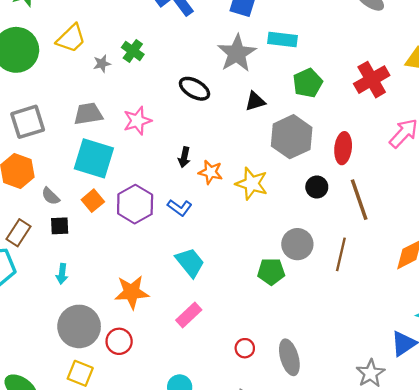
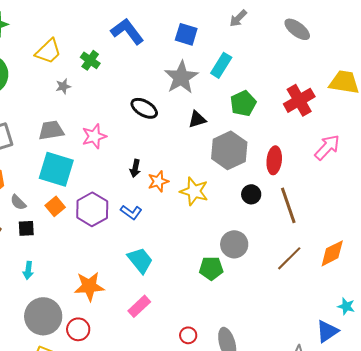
yellow trapezoid: (71, 38) -> (48, 51), moved
cyan rectangle: (283, 40) -> (221, 65), turned -65
green cross: (133, 51) -> (90, 60), moved
orange star: (211, 172) -> (158, 181), turned -30
brown line: (341, 254) -> (289, 258), moved, turned 32

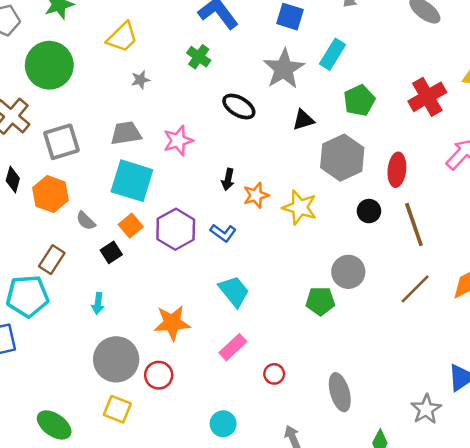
green cross: (90, 60) -> (199, 57), moved
black square: (26, 228) -> (111, 252), moved, turned -30
red circle: (188, 335) -> (274, 374), moved

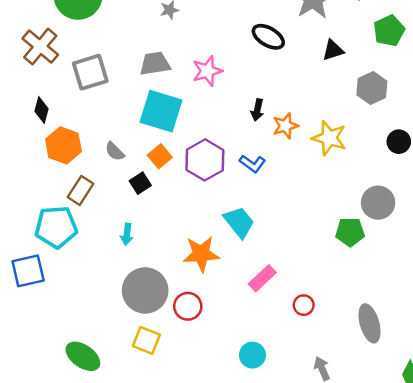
gray hexagon: (342, 158) -> (372, 88), size x0.7
orange hexagon: (50, 194) -> (63, 145), moved
cyan trapezoid: (234, 291) -> (239, 222), moved

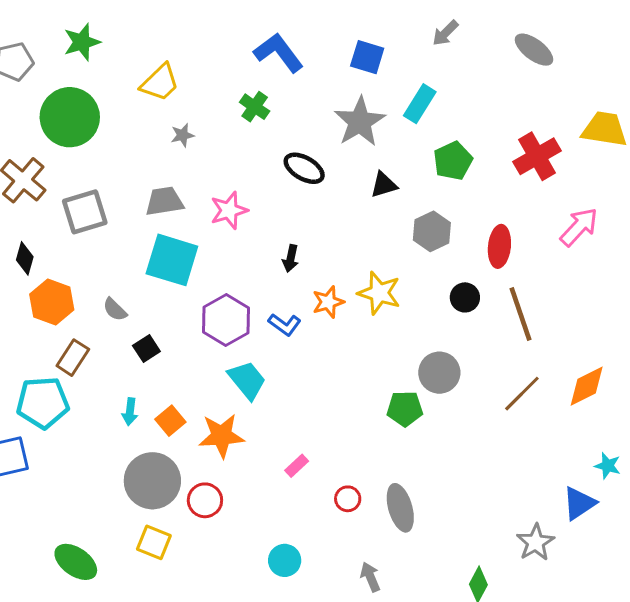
orange star: (285, 126) -> (328, 302), moved
orange square: (160, 156) -> (170, 421), moved
cyan trapezoid: (239, 222) -> (247, 380), moved
pink rectangle: (262, 278) -> (297, 466), size x0.7
gray ellipse: (370, 323) -> (400, 508), moved

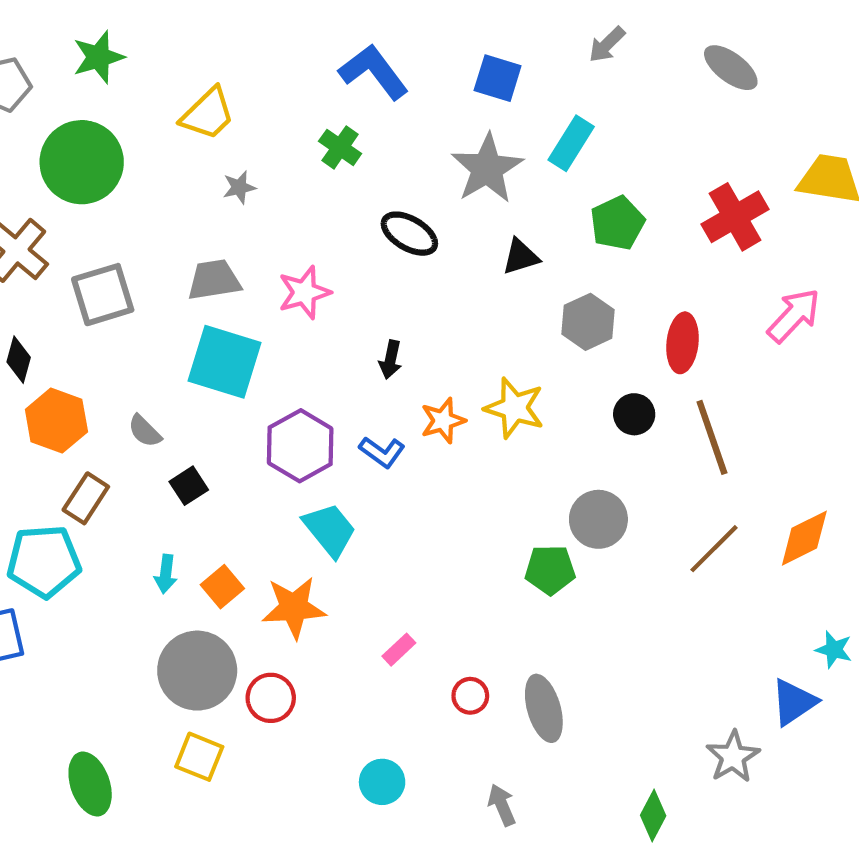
green ellipse: (76, 562) -> (90, 784), turned 36

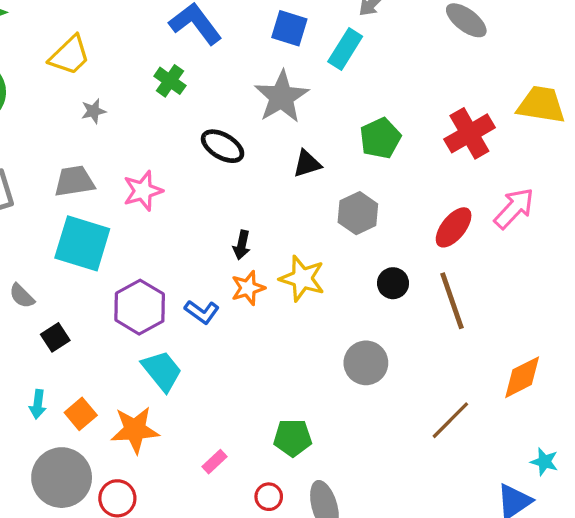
cyan rectangle: (571, 143) -> (345, 49), moved
red ellipse: (682, 343) -> (454, 227), moved, turned 33
black arrow: (390, 360) -> (242, 245), moved
brown line: (714, 549) -> (450, 420), moved
green pentagon: (550, 570) -> (293, 438), moved

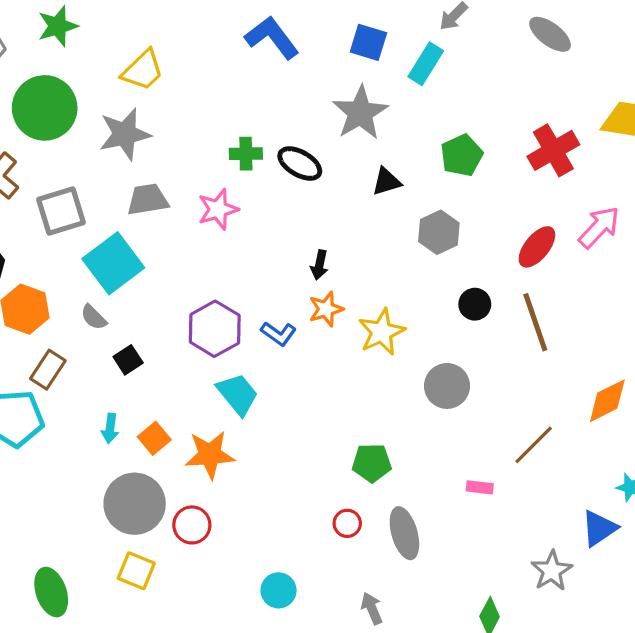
green cross: (170, 81) -> (246, 154), moved, turned -36
gray star: (93, 111) -> (125, 134), moved, size x2.0
cyan square: (82, 243) -> (113, 263), moved, turned 36
yellow star: (302, 278) -> (382, 332), moved, turned 30
pink rectangle: (215, 462) -> (480, 487), moved, turned 50

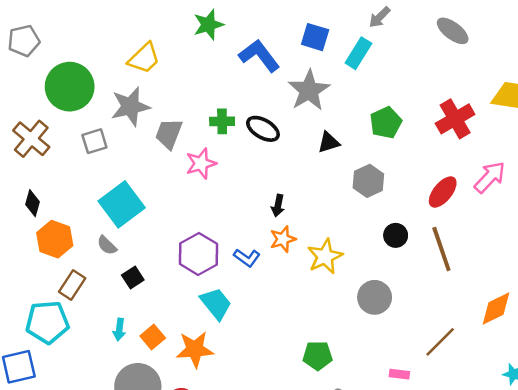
green star: (58, 26) -> (208, 25), moved
blue L-shape: (272, 38) -> (259, 56), moved
gray trapezoid: (148, 199) -> (169, 134), moved, turned -60
gray square: (61, 211) -> (94, 141), moved, size x0.7

